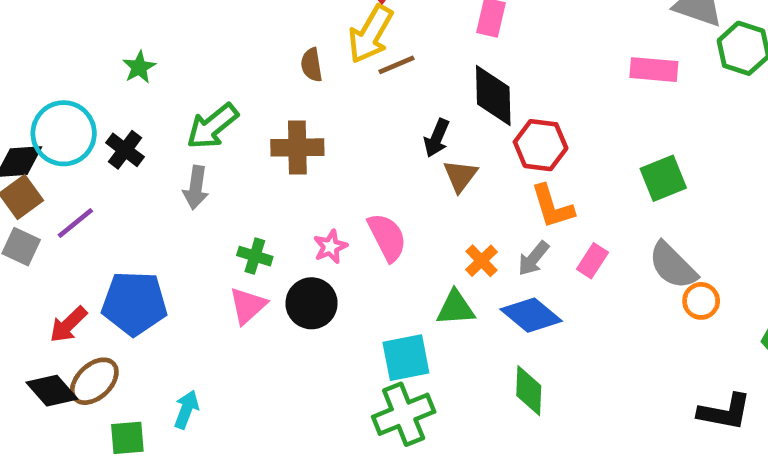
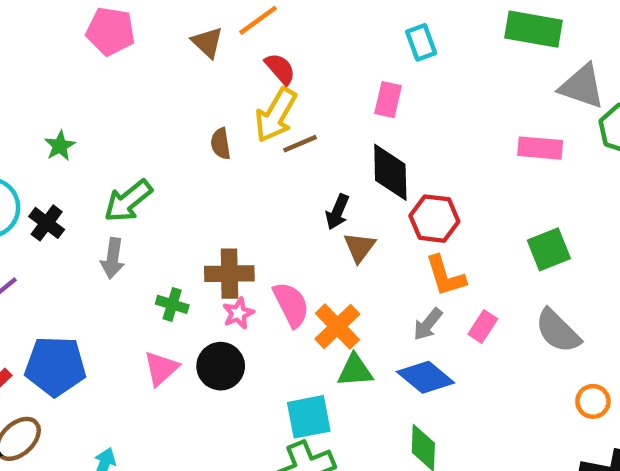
brown cross: (297, 147) -> (229, 274), moved
green cross: (255, 256) -> (172, 304), moved
orange cross: (482, 261) -> (337, 327), moved, size x1.5
orange circle: (701, 301) -> (593, 401), moved

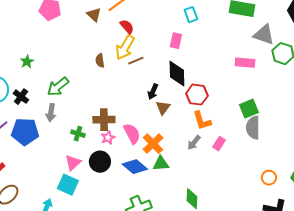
gray semicircle: (558, 331) -> (253, 128), moved, turned 45
blue pentagon: (55, 366) -> (25, 132), moved
blue diamond: (426, 377) -> (135, 167), moved
cyan square: (309, 417) -> (68, 185), moved, turned 35

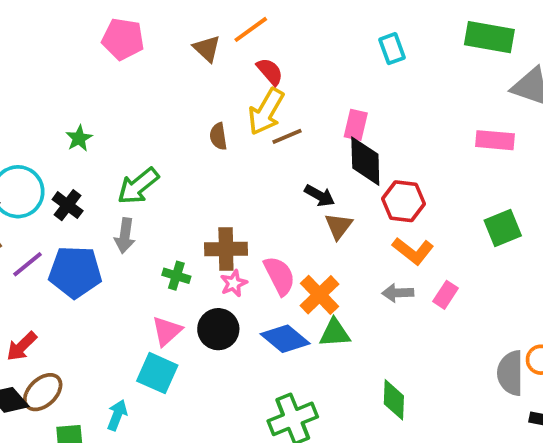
pink rectangle: (176, 41) -> (356, 125), moved
black arrow: (153, 92) -> (319, 196), turned -84
orange L-shape: (202, 121) -> (413, 251), turned -35
gray semicircle: (253, 128) -> (510, 373), moved
gray arrow: (194, 143) -> (398, 293), turned 49

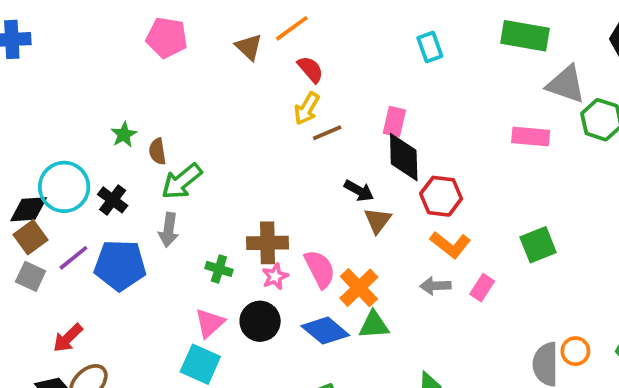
yellow arrow: (266, 112) -> (307, 109), size x0.7
brown semicircle: (218, 136) -> (157, 151), moved
green square: (503, 228) -> (538, 245), moved

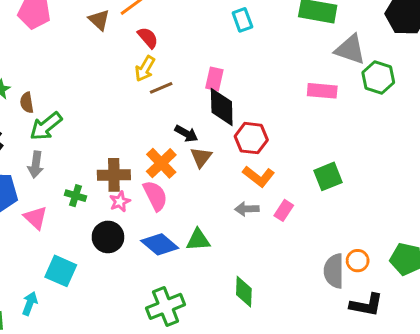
orange cross: (359, 288) -> (161, 163), moved
pink triangle: (210, 323) -> (36, 218), moved, turned -35

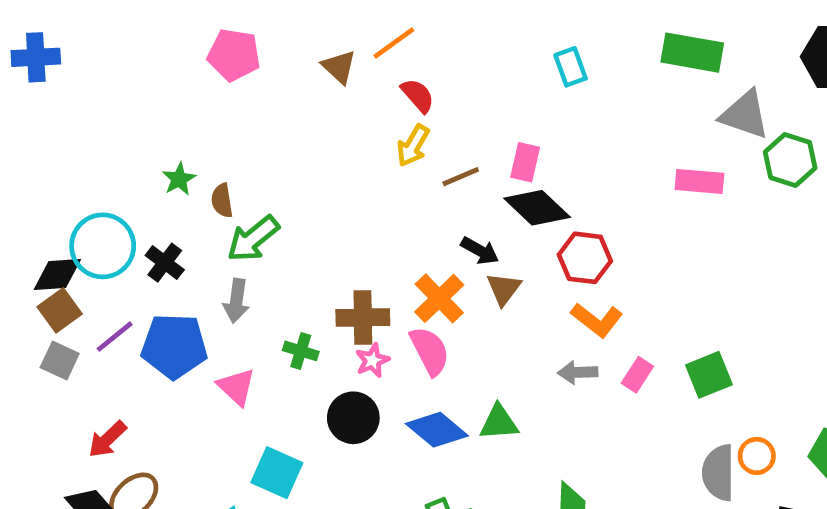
brown line: (161, 88) -> (461, 177), moved
black diamond: (222, 107) -> (537, 208), turned -45
green square: (328, 176) -> (709, 375), moved

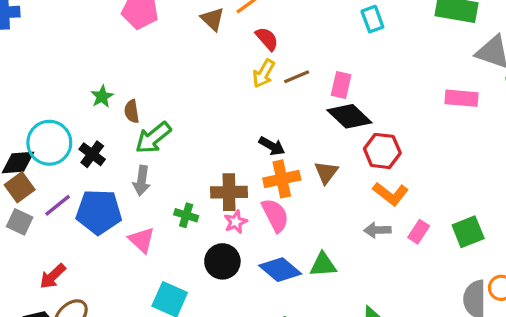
brown line: (461, 177) -> (297, 77), moved
black arrow: (480, 251) -> (272, 146), moved
orange cross: (439, 298) -> (282, 179), turned 32

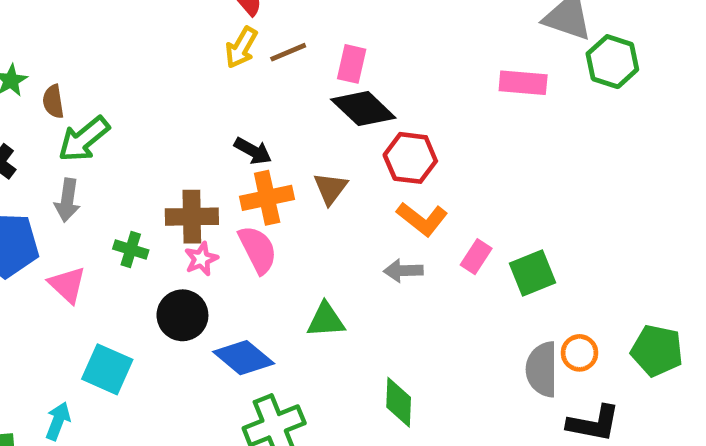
pink rectangle: (419, 232) -> (476, 257), moved
blue diamond: (280, 270) -> (244, 358), moved

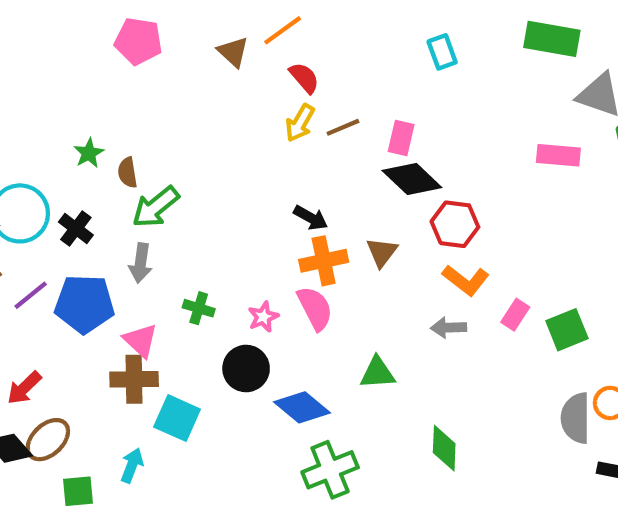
brown cross: (192, 217) -> (134, 379), moved

